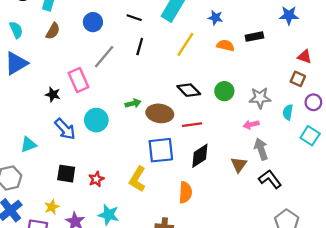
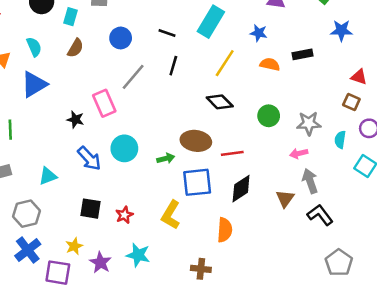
black diamond: (189, 90) -> (220, 102), moved
green arrow: (133, 103) -> (166, 158), moved

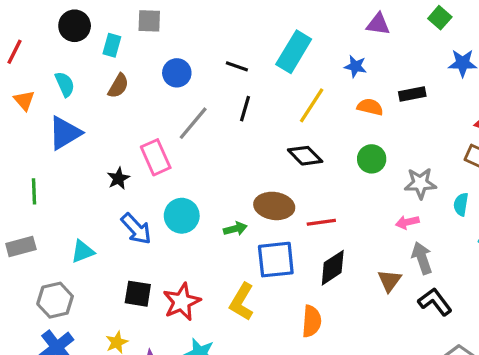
green circle: (269, 116) -> (372, 159), moved
black star: (75, 120) -> (118, 178), turned 30
red star: (124, 215) -> (182, 302), size x1.6

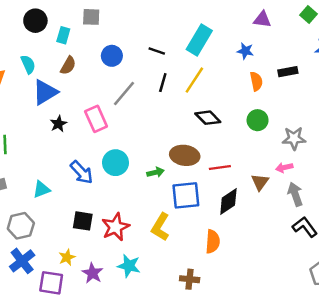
yellow line: (312, 105) -> (194, 80), moved
orange semicircle: (370, 107) -> (256, 81), turned 66
blue triangle: (65, 133) -> (45, 92), moved
black star: (118, 178) -> (58, 124), moved
brown triangle: (389, 281) -> (260, 182), moved

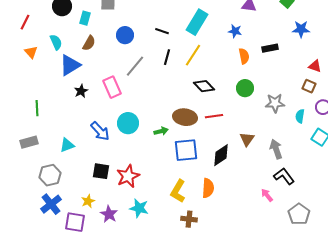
red line: (220, 168) -> (214, 116), moved
pink arrow: (284, 168) -> (267, 195), moved, turned 64
yellow L-shape: (160, 227) -> (178, 191), moved

